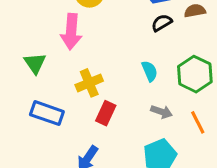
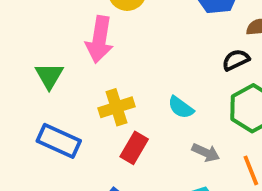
black semicircle: (162, 23) -> (236, 60), moved
cyan semicircle: (150, 71) -> (181, 107), moved, turned 145

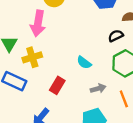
yellow cross: (116, 107) -> (32, 57), moved
gray arrow: (206, 153) -> (98, 88), turned -40

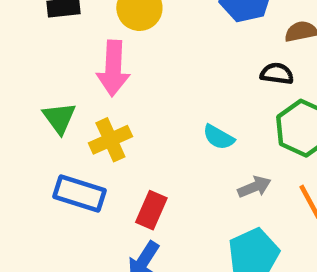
black semicircle: (116, 36) -> (277, 74), turned 40
red rectangle: (57, 85) -> (151, 210), moved

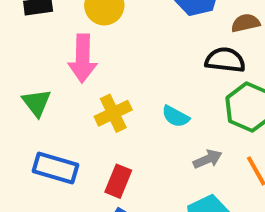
black semicircle: (277, 74) -> (225, 60), size x1.4
yellow cross: (110, 140) -> (113, 113), moved

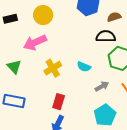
pink arrow: (83, 58) -> (35, 42), turned 70
blue rectangle: (55, 168) -> (14, 101), moved

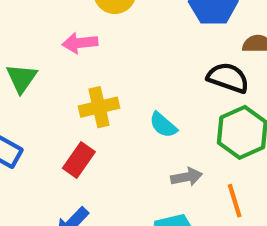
pink arrow: (35, 42) -> (80, 43), size x0.7
red rectangle: (59, 102) -> (79, 160), moved

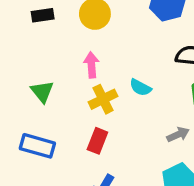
pink arrow: (80, 43) -> (91, 65), moved, turned 105
cyan semicircle: (163, 125) -> (140, 87), moved

